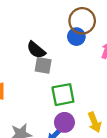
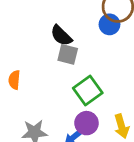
green square: (63, 95) -> (88, 91), turned -30

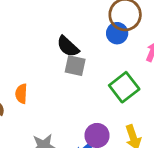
green square: (88, 91) -> (124, 87), moved

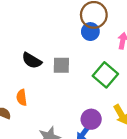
black semicircle: (68, 46) -> (32, 61), moved

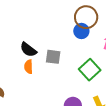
orange semicircle: (22, 98) -> (29, 67), moved

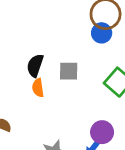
black semicircle: (28, 50) -> (35, 65), turned 78

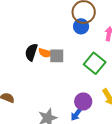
orange semicircle: (38, 88) -> (45, 53), moved, turned -64

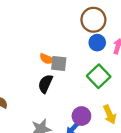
blue circle: (81, 26) -> (97, 43), moved
black semicircle: (31, 52) -> (45, 84), moved

